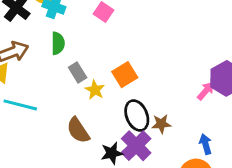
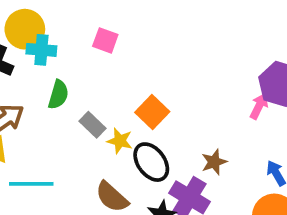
green semicircle: (58, 43) -> (58, 95), turned 30
black ellipse: (137, 116) -> (151, 162), moved

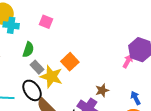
green semicircle: (58, 95) -> (28, 50), moved
yellow star: (120, 141) -> (51, 77), size x1.6
black ellipse: (151, 162) -> (32, 90), moved

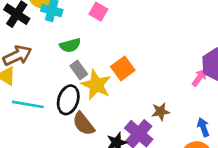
green semicircle: (28, 50) -> (70, 45), turned 49
black ellipse: (32, 90) -> (68, 100), turned 45

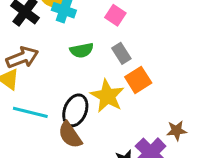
gray rectangle: (79, 70) -> (121, 53), moved
brown semicircle: (84, 124) -> (70, 135), moved

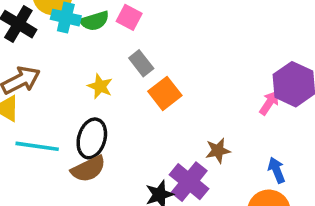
green semicircle: (82, 50) -> (95, 21), moved
yellow star: (107, 96) -> (100, 86), moved, size x0.6
brown semicircle: (70, 135) -> (88, 169), turned -76

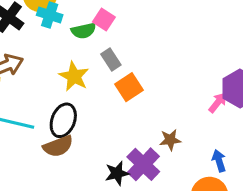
green semicircle: (95, 21) -> (84, 31), moved
yellow star: (100, 86) -> (74, 76), size x1.4

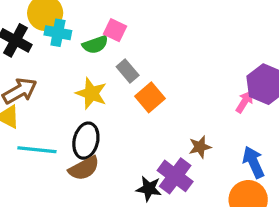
blue arrow: (219, 161) -> (253, 162), size x1.4
black star: (117, 173) -> (149, 189), turned 30

